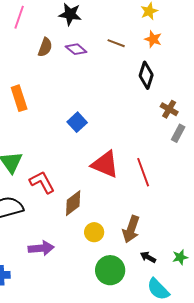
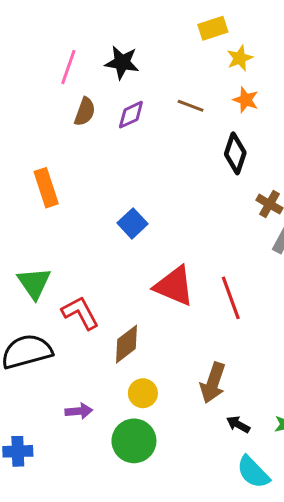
pink line: (19, 17) -> (68, 67), moved
purple diamond: (76, 49) -> (131, 115), turned -65
yellow circle: (94, 232) -> (143, 393), moved
purple arrow: (41, 248) -> (79, 411), size x0.7
green circle: (110, 270) -> (134, 441), moved

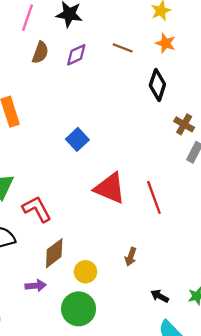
brown diamond: (126, 344) -> (54, 253), moved
brown arrow: (213, 383) -> (131, 257), moved, size x0.6

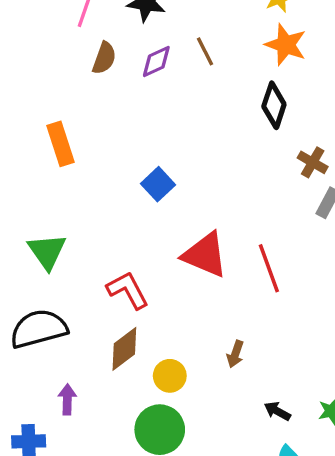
orange star: (166, 43) -> (286, 45), size x1.4
brown line: (123, 48) -> (205, 51), moved, turned 42
red L-shape: (37, 209) -> (128, 290), moved
purple arrow: (36, 286) -> (67, 399), moved, turned -84

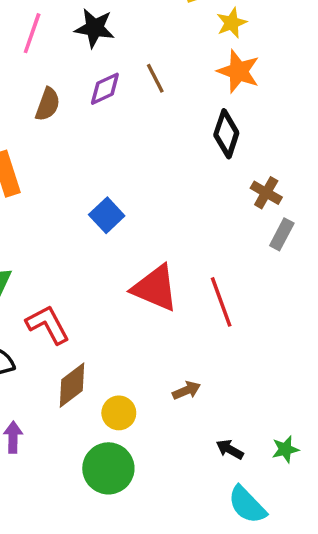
brown semicircle: (104, 58) -> (48, 104), moved
red L-shape: (128, 290) -> (48, 324), moved
brown arrow: (235, 354) -> (186, 390), turned -132

